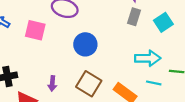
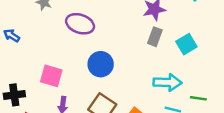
pink square: (35, 30) -> (51, 76), moved

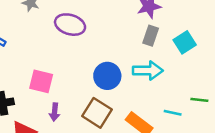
blue circle: (101, 64) -> (107, 76), moved
cyan arrow: (167, 82) -> (148, 70), moved

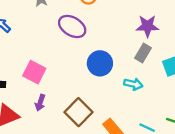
cyan arrow: (148, 70) -> (133, 84), size x0.7
blue circle: (107, 76) -> (100, 63), moved

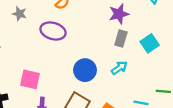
blue circle: (100, 63) -> (85, 70), moved
cyan arrow: (133, 84) -> (119, 68), turned -35

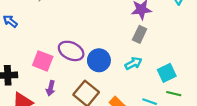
purple ellipse: (53, 31) -> (71, 51), moved
cyan square: (150, 43) -> (167, 73), moved

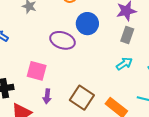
purple ellipse: (71, 51) -> (62, 40), moved
blue circle: (99, 60) -> (87, 24), moved

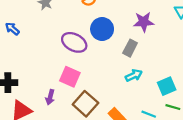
gray rectangle: (127, 35) -> (130, 48), moved
pink square: (37, 71) -> (70, 77), moved

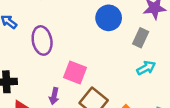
purple ellipse: (74, 42) -> (42, 40), moved, turned 55

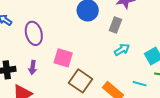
purple arrow: (54, 96) -> (33, 67), moved

